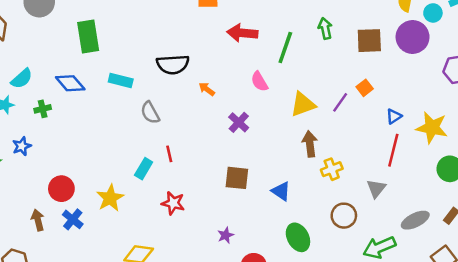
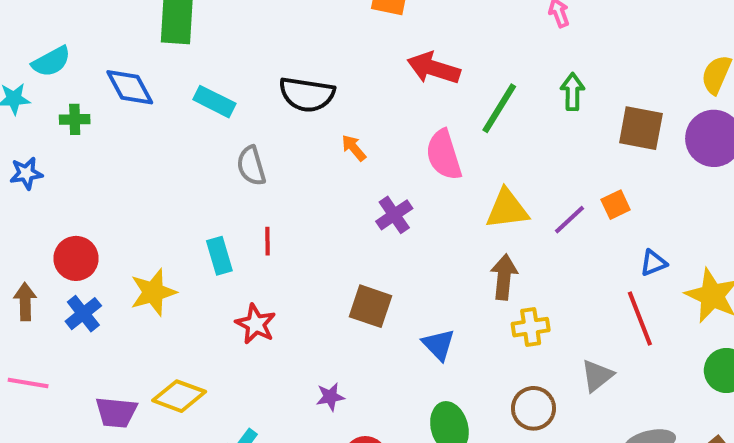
pink semicircle: (259, 81) -> (444, 155), size x1.4
red line: (393, 150) -> (640, 319), turned -48
cyan rectangle: (144, 169) -> (219, 256), turned -60

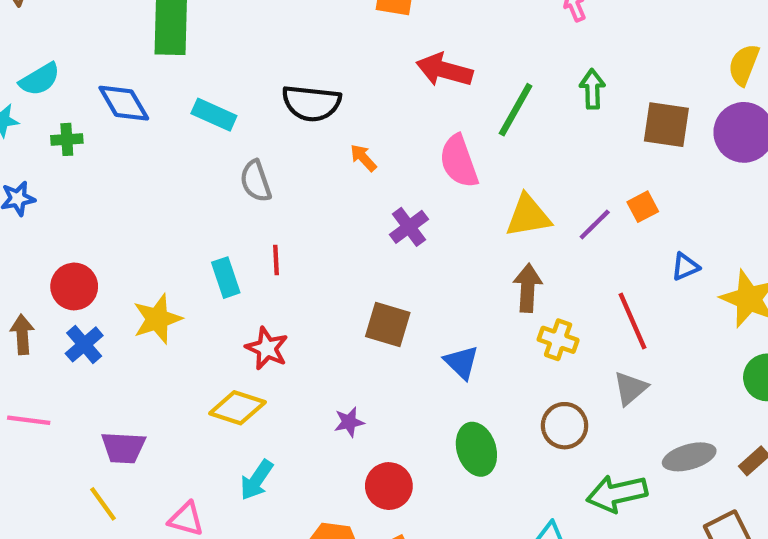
red line: (640, 319) -> (632, 321), moved
yellow cross: (531, 327) -> (558, 340), turned 30
yellow diamond: (179, 396) -> (237, 408), moved

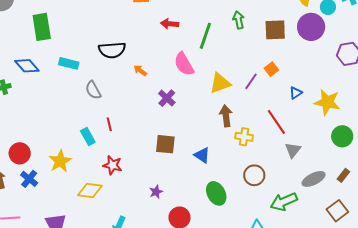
red arrow: (444, 70) -> (170, 24), size x0.7
gray triangle: (630, 388) -> (293, 150), moved
yellow diamond: (237, 408) -> (90, 190), moved

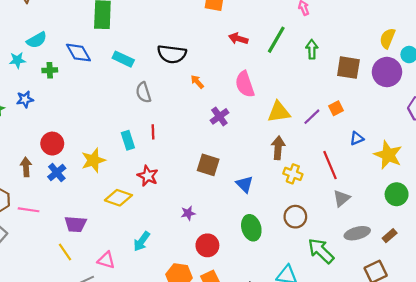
green line: (205, 36) -> (276, 40), moved
green arrow: (284, 202) -> (321, 251), turned 56

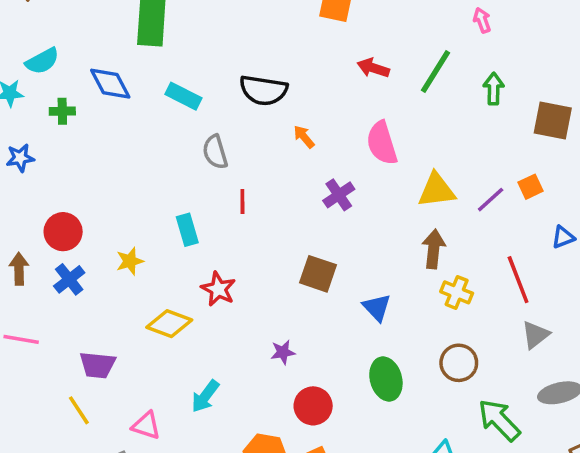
red line: (153, 132) -> (242, 202), moved
yellow star: (93, 160) -> (130, 261), size x0.7

